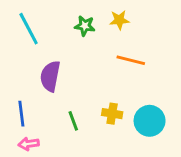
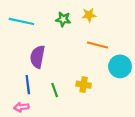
cyan line: (29, 29) -> (21, 21), turned -50
blue line: (21, 114) -> (28, 85), moved
cyan circle: (150, 121) -> (120, 66), moved

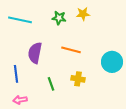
orange line: (98, 45) -> (71, 50), moved
blue line: (28, 85) -> (16, 74), moved

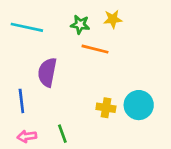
orange line: (71, 50) -> (95, 49), moved
cyan circle: (112, 62) -> (139, 105), moved
green line: (51, 84) -> (62, 134), moved

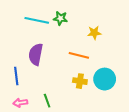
yellow star: (113, 19) -> (94, 33), moved
cyan line: (27, 27) -> (37, 20), moved
orange line: (95, 49) -> (79, 55), moved

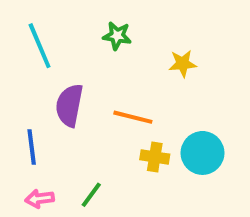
cyan line: (37, 20) -> (40, 46), moved, turned 55
orange line: (79, 55) -> (133, 117), moved
green line: (47, 101) -> (91, 195), turned 56

